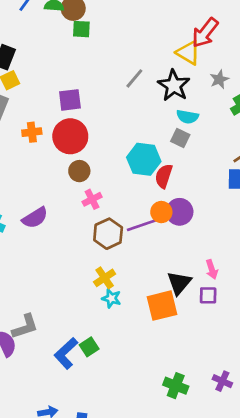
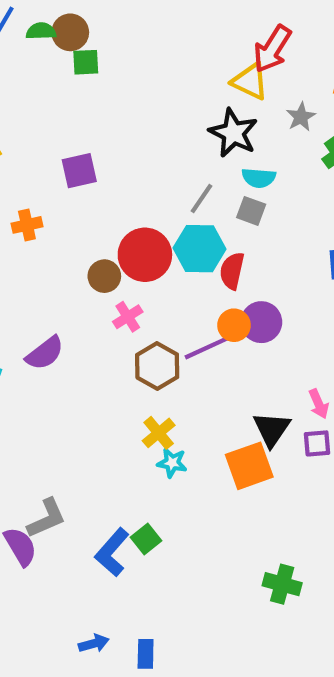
gray line: (134, 78) -> (201, 199), moved
red circle: (70, 136) -> (145, 255), moved

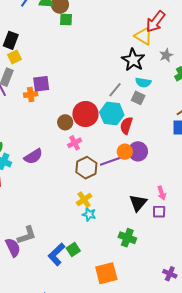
purple square: (79, 171) -> (41, 84), moved
orange square: (249, 466) -> (106, 273), moved
green cross: (282, 584) -> (127, 238), moved

